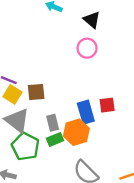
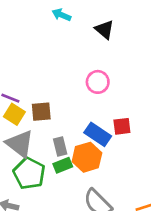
pink circle: (87, 48) -> (98, 82), moved
blue rectangle: (86, 112) -> (98, 134), turned -40

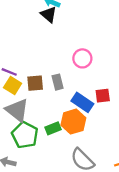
black triangle: (104, 30) -> (49, 14), moved
gray rectangle: (60, 146) -> (58, 82), moved

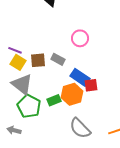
gray rectangle: (58, 82) -> (58, 59), turned -48
red square: (103, 96) -> (91, 85), moved

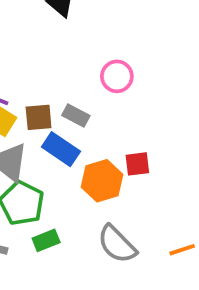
blue rectangle: (80, 77) -> (61, 149), moved
green rectangle: (54, 100) -> (46, 240), moved

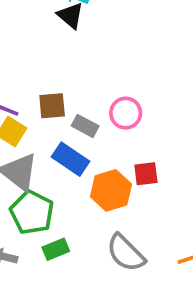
pink circle: (117, 76) -> (126, 113), moved
brown square: (39, 117) -> (52, 106), moved

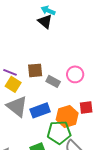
blue rectangle: (70, 159) -> (40, 110), moved, turned -54
green pentagon: (32, 212) -> (59, 132), moved, turned -30

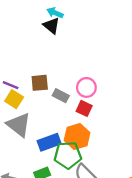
red square: (86, 107) -> (84, 108), moved, turned 32
blue rectangle: (40, 110) -> (49, 142), moved

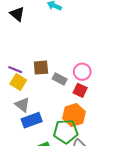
black triangle: (51, 26) -> (17, 14), moved
gray triangle: (19, 125) -> (22, 105), size x0.7
blue rectangle: (49, 142) -> (32, 120), moved

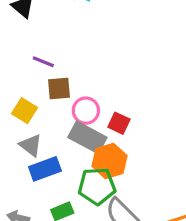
purple line: (15, 70) -> (43, 62), moved
pink circle: (82, 72) -> (86, 111), moved
gray rectangle: (60, 79) -> (87, 137), moved, size x1.6

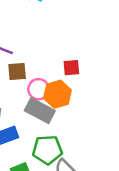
red square: (119, 123) -> (71, 68), moved, turned -30
orange hexagon: (109, 161) -> (57, 94), moved

